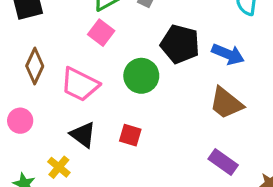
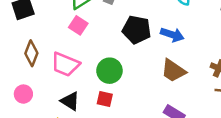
green circle: (141, 76) -> (109, 71), moved

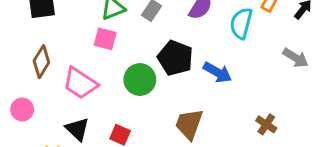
pink square: (78, 25) -> (105, 39), turned -30
green circle: (109, 71) -> (140, 80), moved
brown trapezoid: (173, 71) -> (189, 124), moved, turned 64

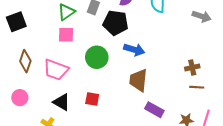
black pentagon: (175, 58) -> (116, 23), moved
blue arrow: (217, 72) -> (134, 50), moved
brown cross: (266, 124) -> (192, 68), turned -32

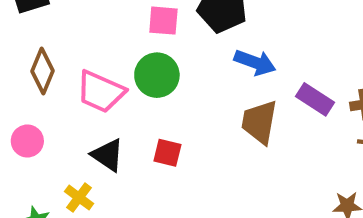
pink square: (66, 35) -> (163, 21), moved
green circle: (97, 57) -> (157, 75), moved
purple rectangle: (154, 110) -> (315, 99), moved

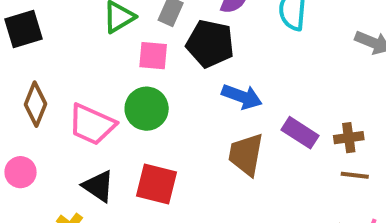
red square: (167, 153) -> (157, 184), size x1.5

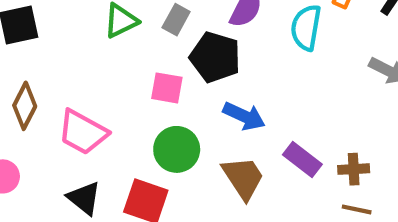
pink square: (153, 56) -> (167, 88), moved
green circle: (147, 109) -> (177, 149), moved
brown trapezoid: (246, 154) -> (243, 178), turned 132

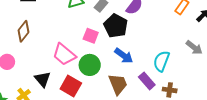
cyan semicircle: (306, 28) -> (161, 61), moved
pink trapezoid: (83, 132) -> (64, 54), moved

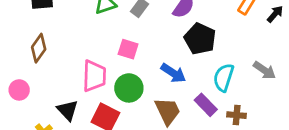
black pentagon: (116, 26) -> (200, 39), moved
gray arrow: (194, 48) -> (265, 70), moved
pink trapezoid: (64, 54) -> (94, 76), turned -125

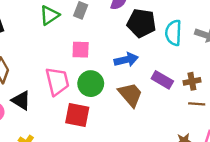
blue arrow: (173, 73) -> (126, 60), turned -30
cyan semicircle: (224, 78) -> (173, 33), moved
black triangle: (68, 110) -> (21, 100), moved

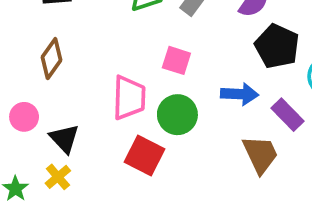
purple rectangle: (162, 80) -> (288, 115), moved
brown trapezoid: (130, 95) -> (260, 154), moved
black triangle: (21, 100) -> (64, 139), moved

